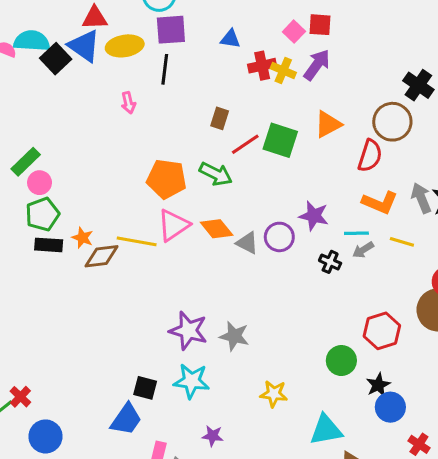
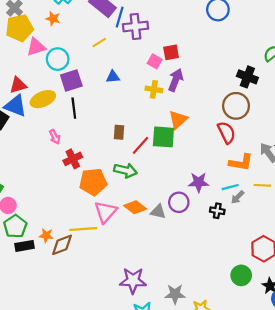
red cross: (262, 66) -> (73, 159), moved
orange triangle: (328, 124) -> (178, 120), moved
red semicircle: (370, 156) -> (227, 133), turned -30
gray star: (234, 336) -> (175, 294), moved

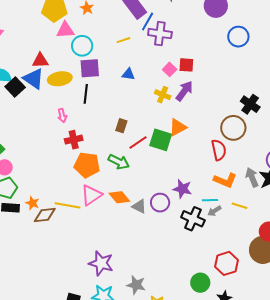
black cross: (217, 211) -> (193, 219), size x1.6

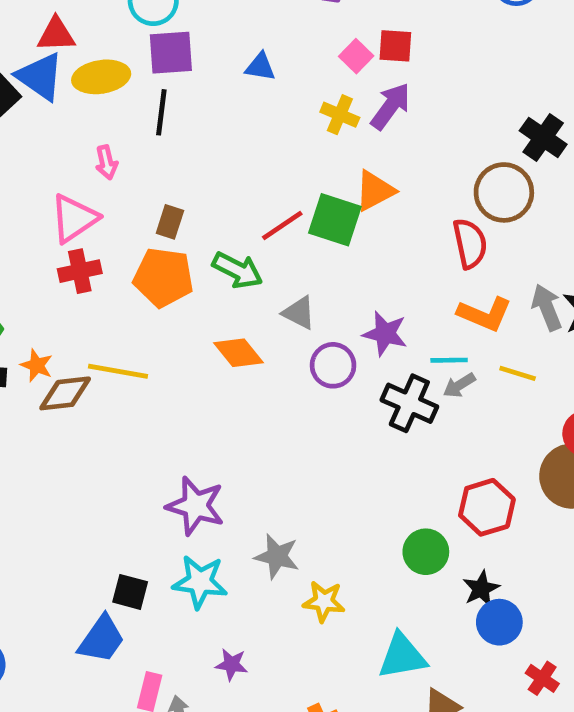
brown rectangle: (121, 126) -> (170, 222), moved
red cross: (74, 140) -> (80, 271), moved
pink triangle: (91, 195) -> (74, 218), moved
gray triangle: (139, 206) -> (299, 313), moved

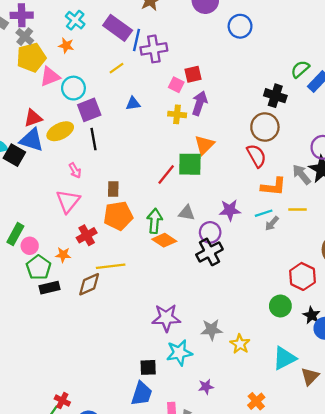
green arrow: (238, 270) -> (155, 221), moved, turned -95
red cross: (80, 271) -> (87, 235), moved
orange star: (37, 365) -> (63, 255), moved
black cross: (409, 403) -> (209, 252), moved, turned -35
yellow star: (324, 601) -> (240, 344), turned -30

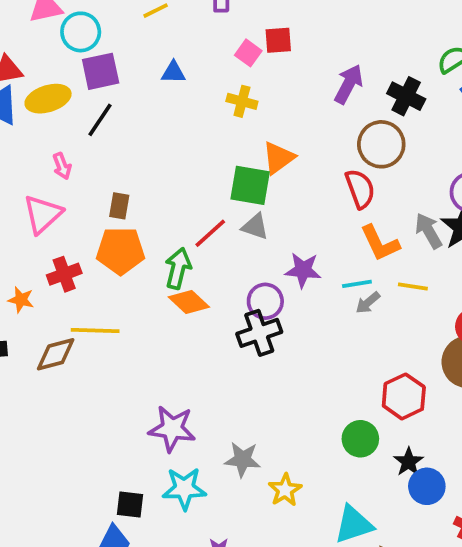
purple arrow: (200, 103) -> (349, 84), moved
black line: (93, 139) -> (100, 120), turned 35
red line: (166, 174) -> (210, 233), moved
orange L-shape: (273, 187) -> (380, 243), turned 50
gray triangle: (187, 213) -> (255, 226), moved

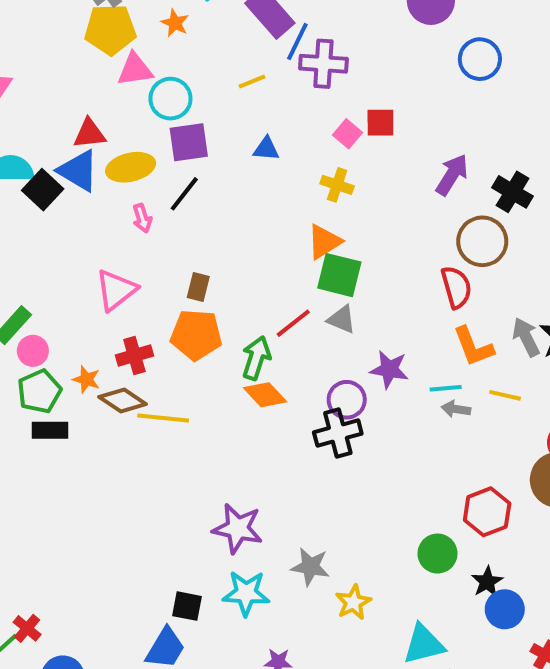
orange triangle: (278, 158) -> (324, 242), moved
pink arrow: (62, 166) -> (142, 218), moved
gray arrow: (368, 303) -> (456, 409), turned 45
brown diamond: (56, 354) -> (123, 401), moved, turned 45

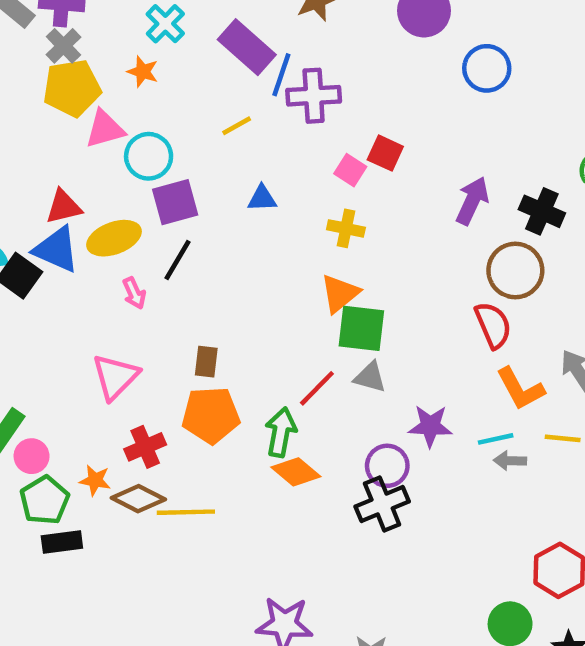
red square: (380, 123) -> (385, 153), turned 32

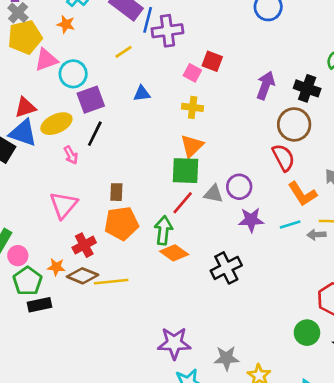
green square: (361, 328) -> (185, 171), moved
gray arrow: (510, 461) -> (317, 235), moved
purple circle: (387, 466) -> (239, 187), moved

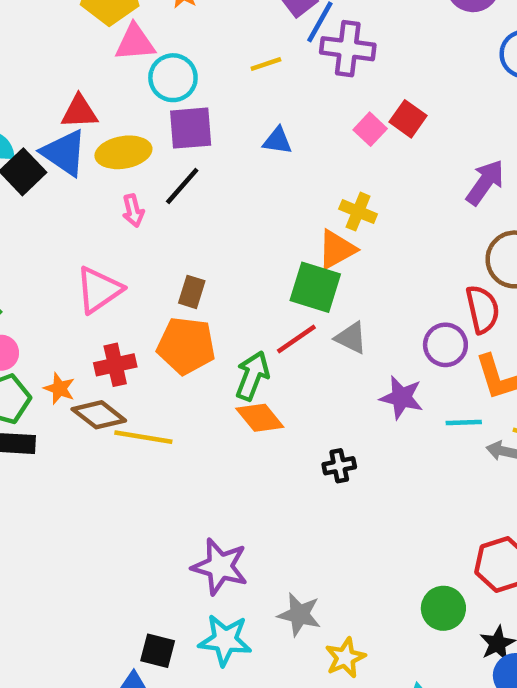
yellow cross: (193, 107) -> (358, 212), moved
purple circle: (239, 187) -> (445, 345), moved
black cross: (226, 268) -> (339, 466), size x0.6

